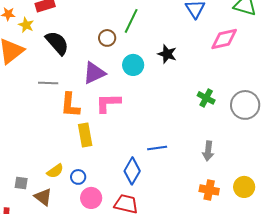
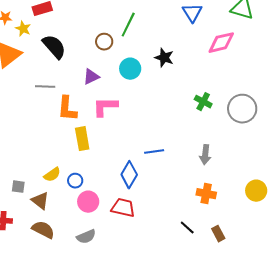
purple triangle: (94, 73) -> (91, 77), size x0.7
yellow circle: (244, 187) -> (256, 191), moved

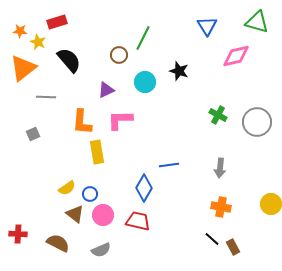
gray line: (45, 87) -> (46, 97), moved
gray square: (18, 187) -> (33, 134), moved, turned -32
brown triangle: (40, 201) -> (75, 214), moved
black line: (187, 228) -> (212, 239), moved

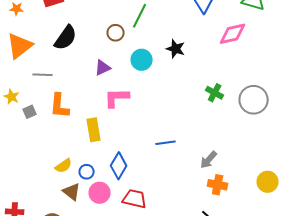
yellow star: (38, 42) -> (12, 97), moved
black semicircle: (69, 60) -> (66, 38), turned 76
orange L-shape: (82, 122) -> (60, 106), moved
gray arrow: (220, 168) -> (209, 160), moved, turned 36
blue diamond: (144, 188) -> (119, 166), moved

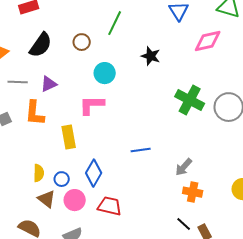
brown circle: (116, 33) -> (82, 42), moved
cyan circle: (142, 60) -> (105, 73), moved
purple triangle: (103, 68) -> (49, 84), moved
green cross: (215, 93) -> (190, 100), size x1.6
yellow semicircle: (64, 166) -> (39, 173), turned -54

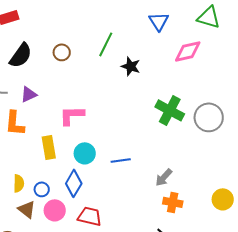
green line: (115, 23) -> (106, 44), moved
cyan circle: (105, 73) -> (85, 153), moved

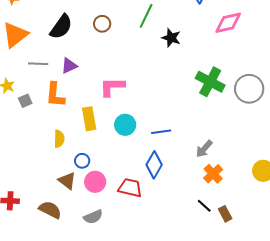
yellow semicircle: (19, 183) -> (59, 139), moved
blue diamond: (74, 183) -> (154, 165), moved
orange cross: (173, 202) -> (213, 174), turned 36

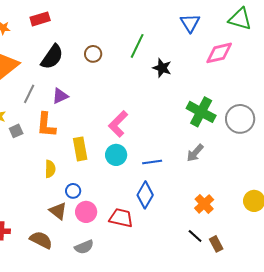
gray line: (38, 64) -> (29, 94), turned -66
pink L-shape: (112, 87) -> (118, 124), moved, turned -44
gray arrow: (204, 149) -> (195, 153), moved

